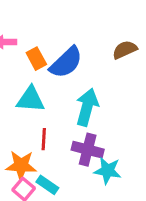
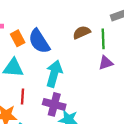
blue semicircle: (66, 62) -> (39, 41), turned 100

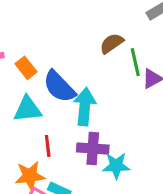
green line: (103, 39) -> (135, 62), moved
blue semicircle: (39, 41) -> (59, 87), moved

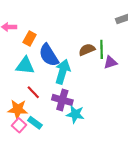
brown semicircle: (112, 43) -> (87, 50), moved
orange rectangle: (26, 68) -> (30, 38), turned 56
red line: (48, 146) -> (33, 92), turned -48

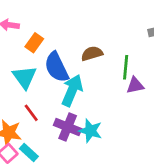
brown semicircle: (87, 50) -> (92, 54), moved
cyan triangle: (25, 66) -> (24, 77), turned 42
cyan star: (75, 114) -> (90, 131), moved

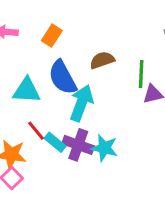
orange rectangle: (34, 43) -> (52, 36), moved
cyan triangle: (24, 77) -> (27, 90), turned -48
cyan rectangle: (29, 153) -> (55, 142), moved

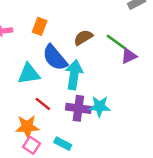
green line: (141, 74) -> (116, 42), turned -45
cyan rectangle: (55, 142) -> (63, 144), moved

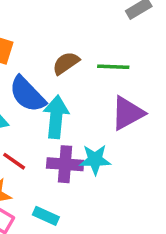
green line: (116, 42) -> (113, 67), turned -30
purple triangle: (129, 56) -> (128, 113), moved, size x1.5

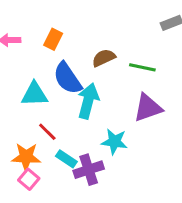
purple cross: (65, 164) -> (89, 170), moved, turned -32
cyan rectangle: (46, 216) -> (66, 159), moved

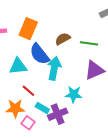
orange rectangle: (53, 39) -> (28, 29), size x1.5
pink square: (29, 179) -> (28, 123), moved

